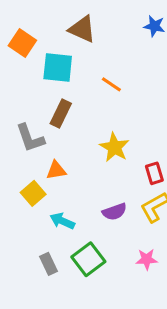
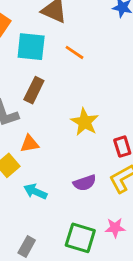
orange line: (111, 84) -> (75, 52), moved
green square: (88, 259) -> (80, 238), moved, turned -36
gray rectangle: (48, 264) -> (27, 247), moved, turned 54

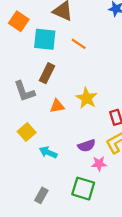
orange triangle: (30, 144) -> (57, 106), moved
pink star: (115, 228) -> (99, 164), moved

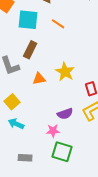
cyan arrow: (48, 152) -> (16, 124), moved
pink star: (99, 164) -> (53, 131), moved
gray rectangle: (41, 195) -> (25, 158), turned 64

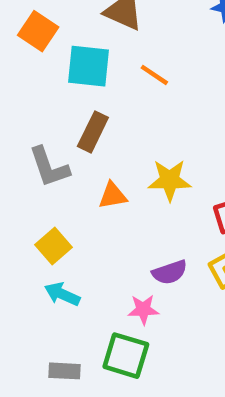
yellow star: (65, 72) -> (170, 180), turned -30
green square: (62, 152) -> (126, 356), moved
gray rectangle: (25, 158) -> (64, 371), moved

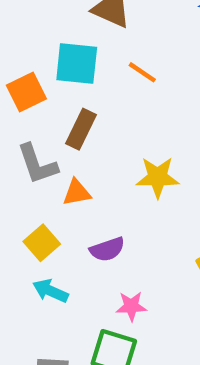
orange square: (38, 31) -> (26, 92), moved, turned 30
orange triangle: (113, 196) -> (77, 193), moved
purple semicircle: (170, 272) -> (107, 249), moved

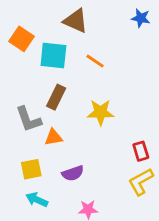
orange square: (26, 92) -> (22, 39), moved, turned -30
yellow star: (158, 177) -> (101, 112), moved
yellow square: (42, 243) -> (31, 169), turned 30

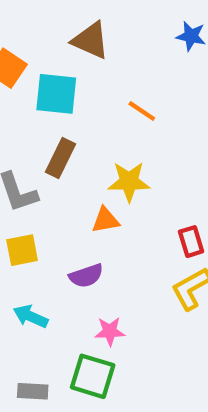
orange line: (95, 61) -> (142, 111), moved
orange triangle: (53, 137) -> (105, 220), moved
yellow square: (31, 169) -> (22, 250), moved

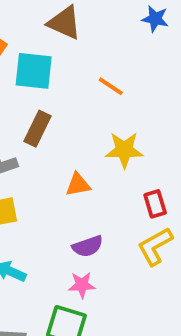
yellow star: (129, 182) -> (124, 150), moved
purple semicircle: (86, 276) -> (88, 246), moved

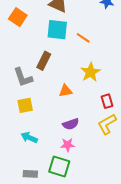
cyan square: (34, 71) -> (57, 30), moved
yellow star: (124, 150) -> (90, 72), turned -30

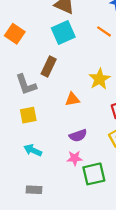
orange square: (18, 17) -> (15, 34), moved
cyan square: (57, 30) -> (63, 33), turned -30
orange line: (83, 38) -> (104, 31), moved
green square: (59, 167) -> (94, 174), moved, turned -30

